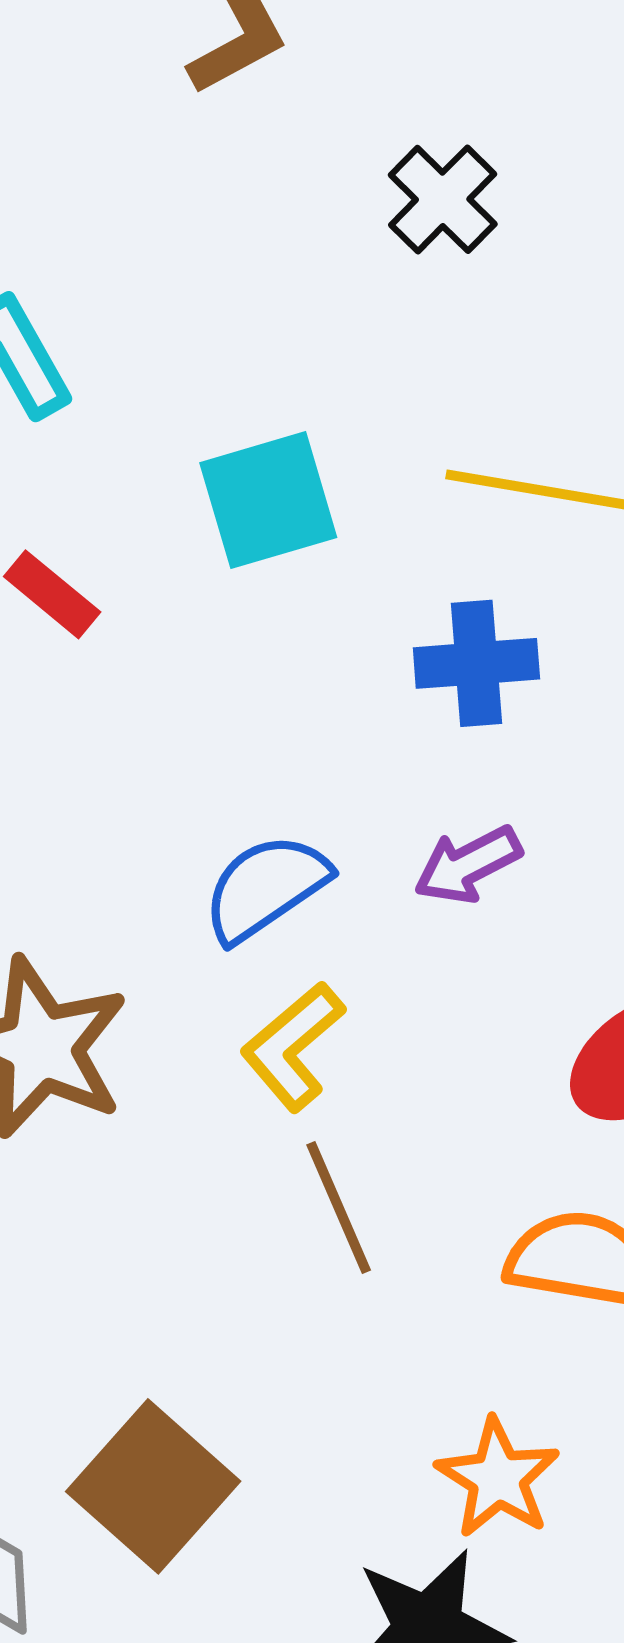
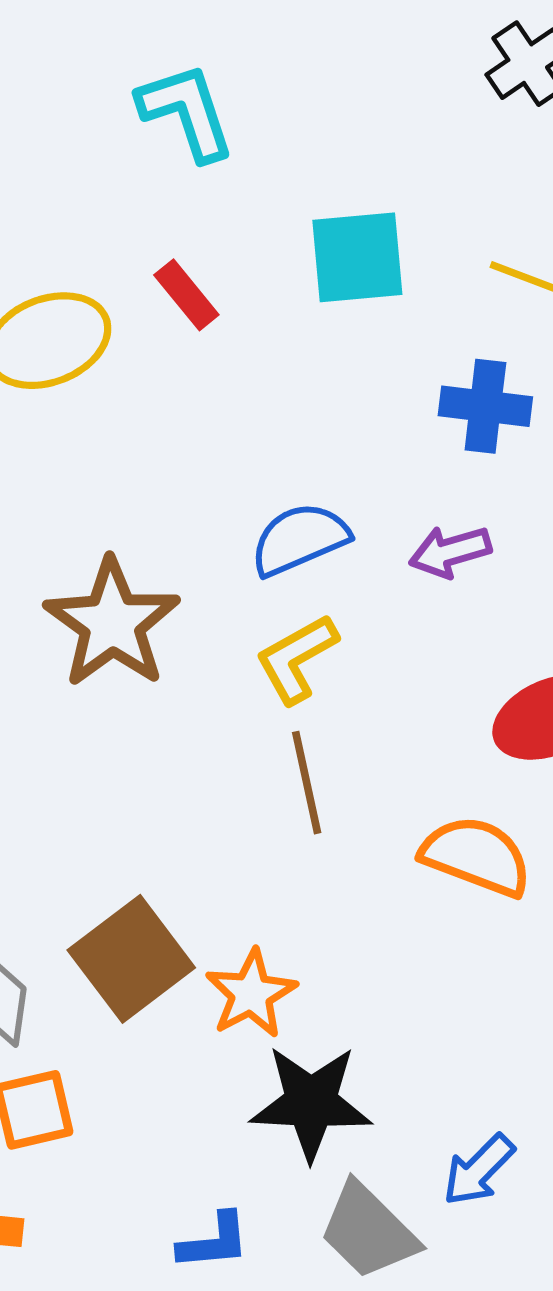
orange star: (498, 1478) -> (251, 994), moved

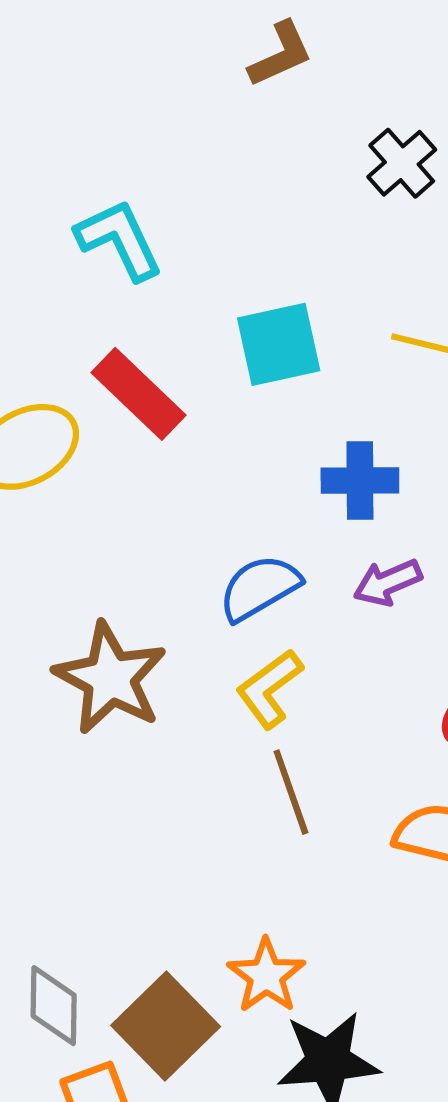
red rectangle: (186, 295) -> (139, 394), size x1.6
blue cross: (485, 406) -> (360, 480), moved
brown square: (131, 959) -> (166, 1026), moved

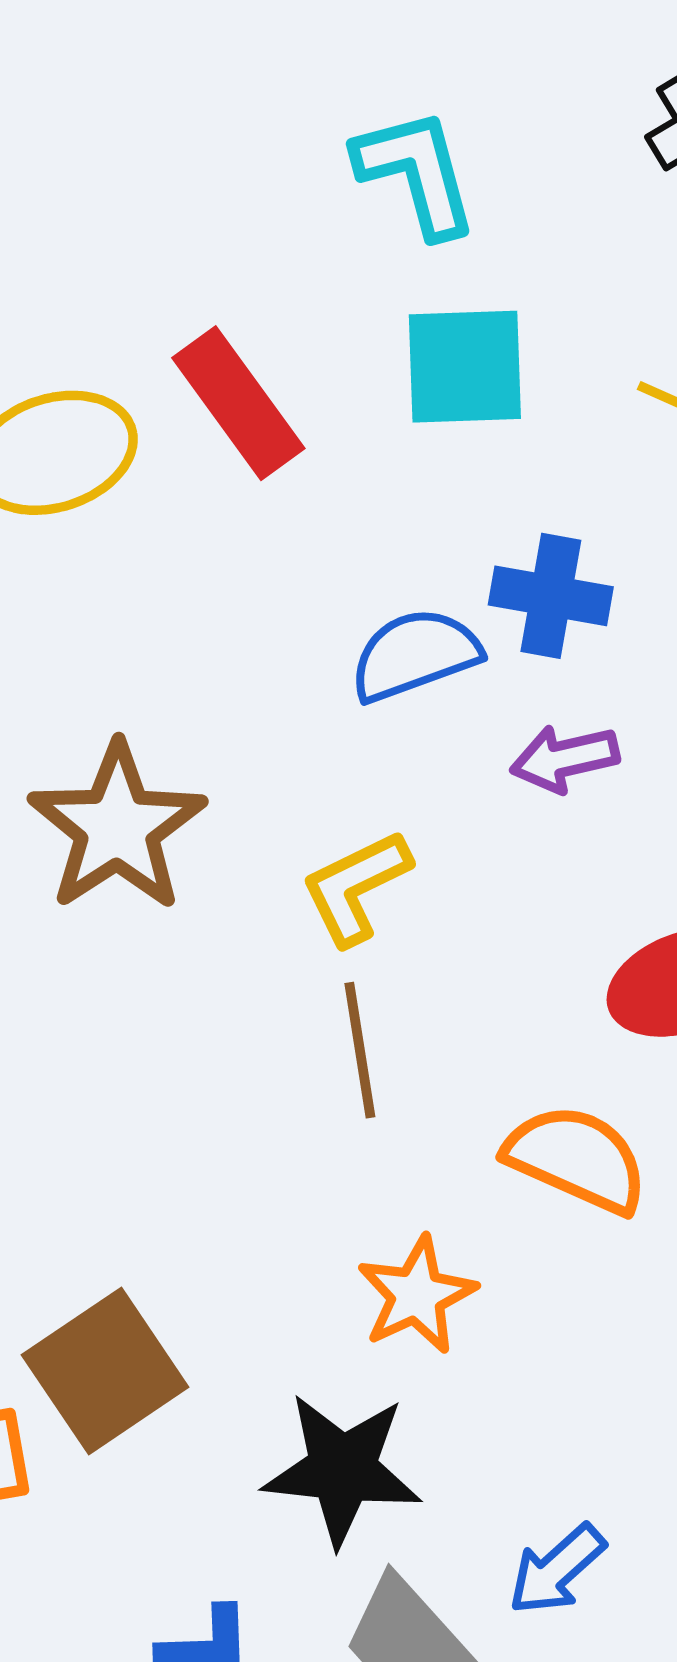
cyan L-shape: (119, 240) -> (416, 172), moved
blue semicircle: (259, 588) -> (415, 655), moved
orange star: (266, 976) -> (417, 1295), moved

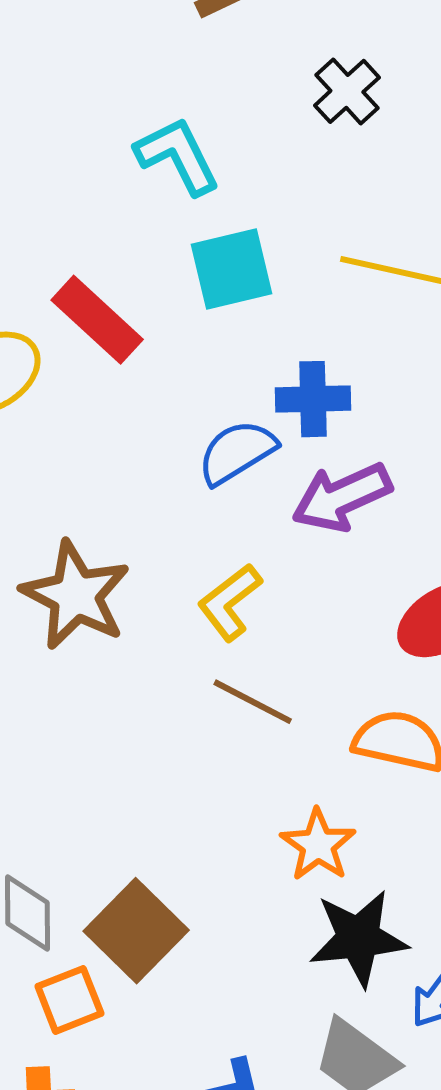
purple arrow: (565, 758) -> (342, 497), size x1.5
brown line: (360, 1050) -> (253, 702), turned -42
black star: (342, 1469) -> (358, 938), moved

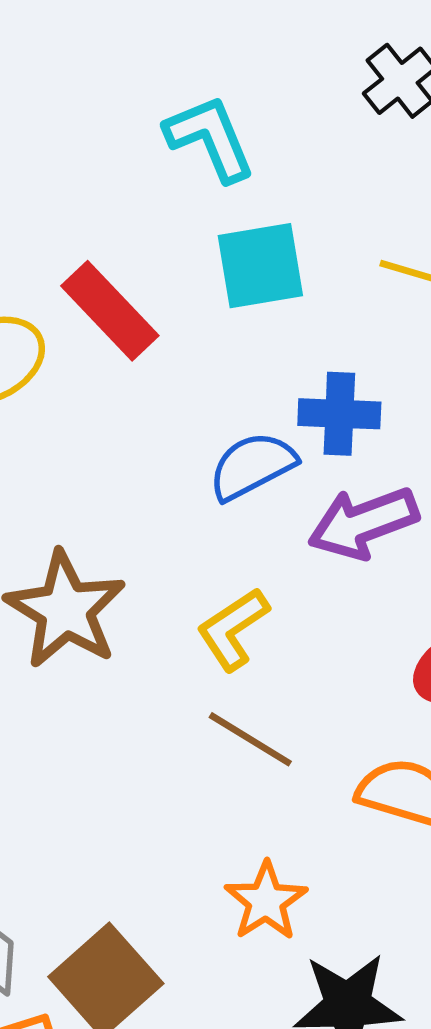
orange star: (318, 845) -> (266, 901), moved

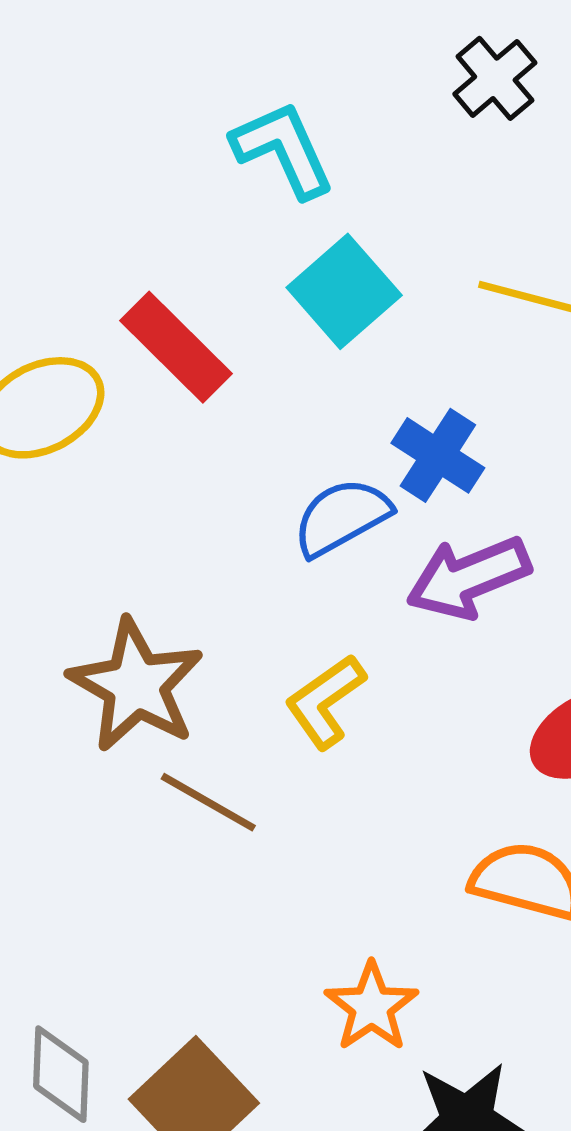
cyan square: (260, 266) -> (344, 291), turned -30
blue cross: (339, 414) -> (438, 455), turned 32
brown line: (250, 739) -> (208, 802), moved

